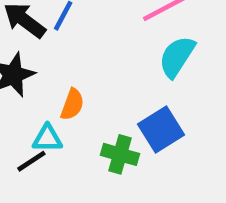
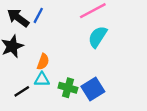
blue square: (161, 129) -> (93, 89), moved
cyan triangle: (47, 138) -> (42, 79), moved

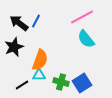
cyan semicircle: (98, 37) -> (86, 39), turned -72
orange semicircle: (43, 62) -> (40, 60), size x1.5

